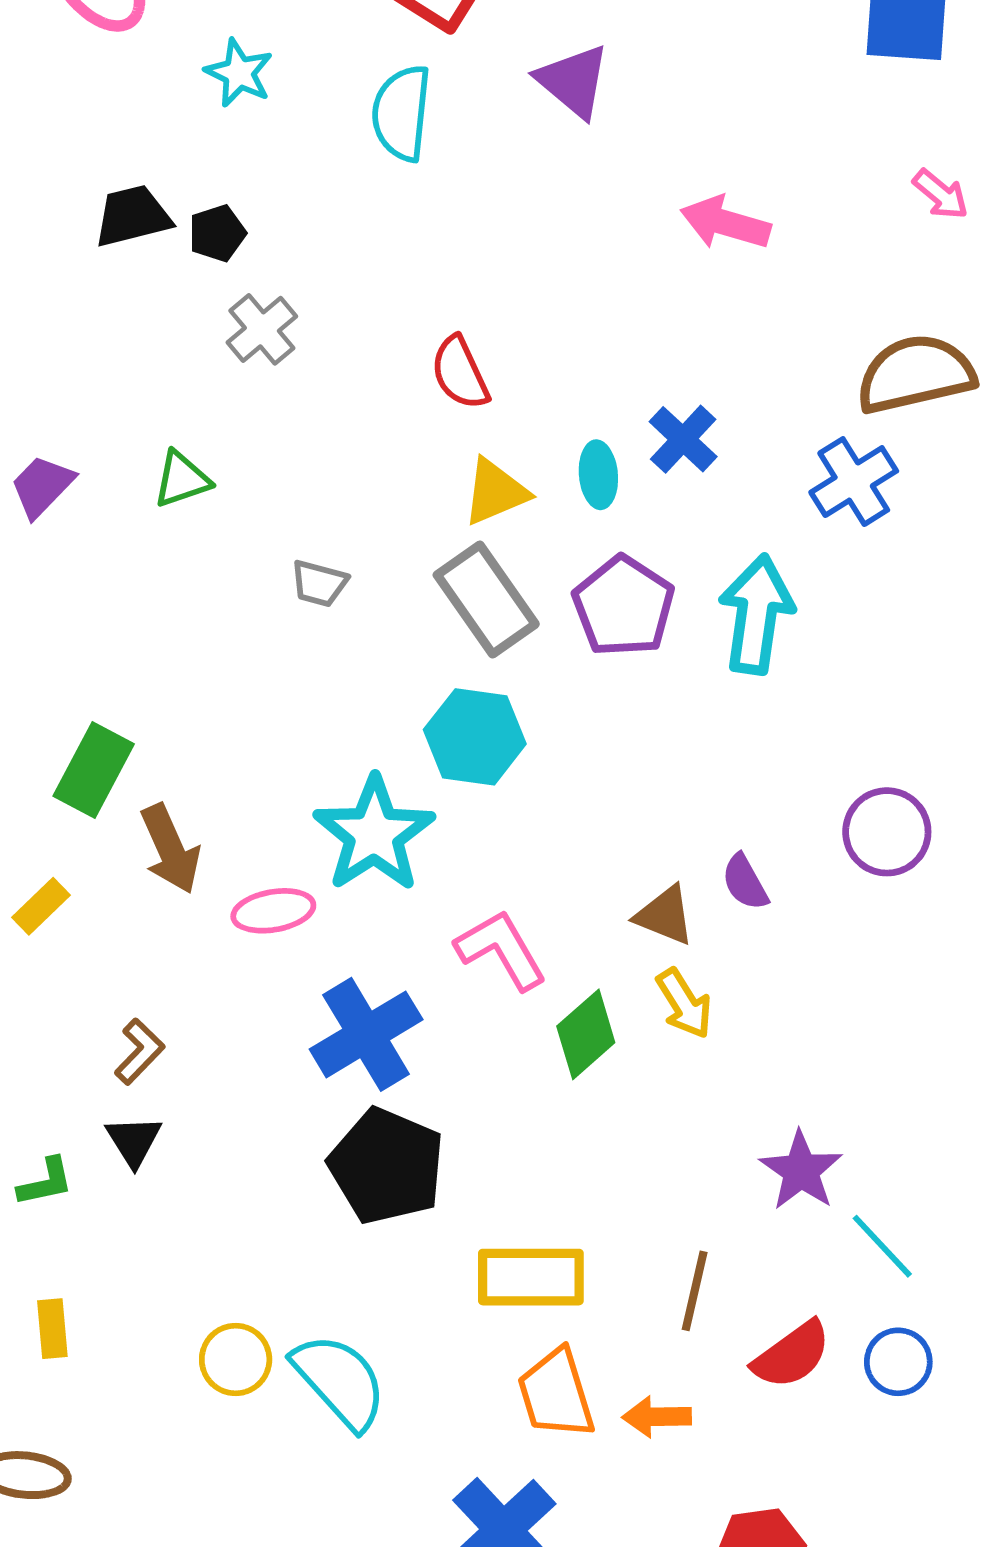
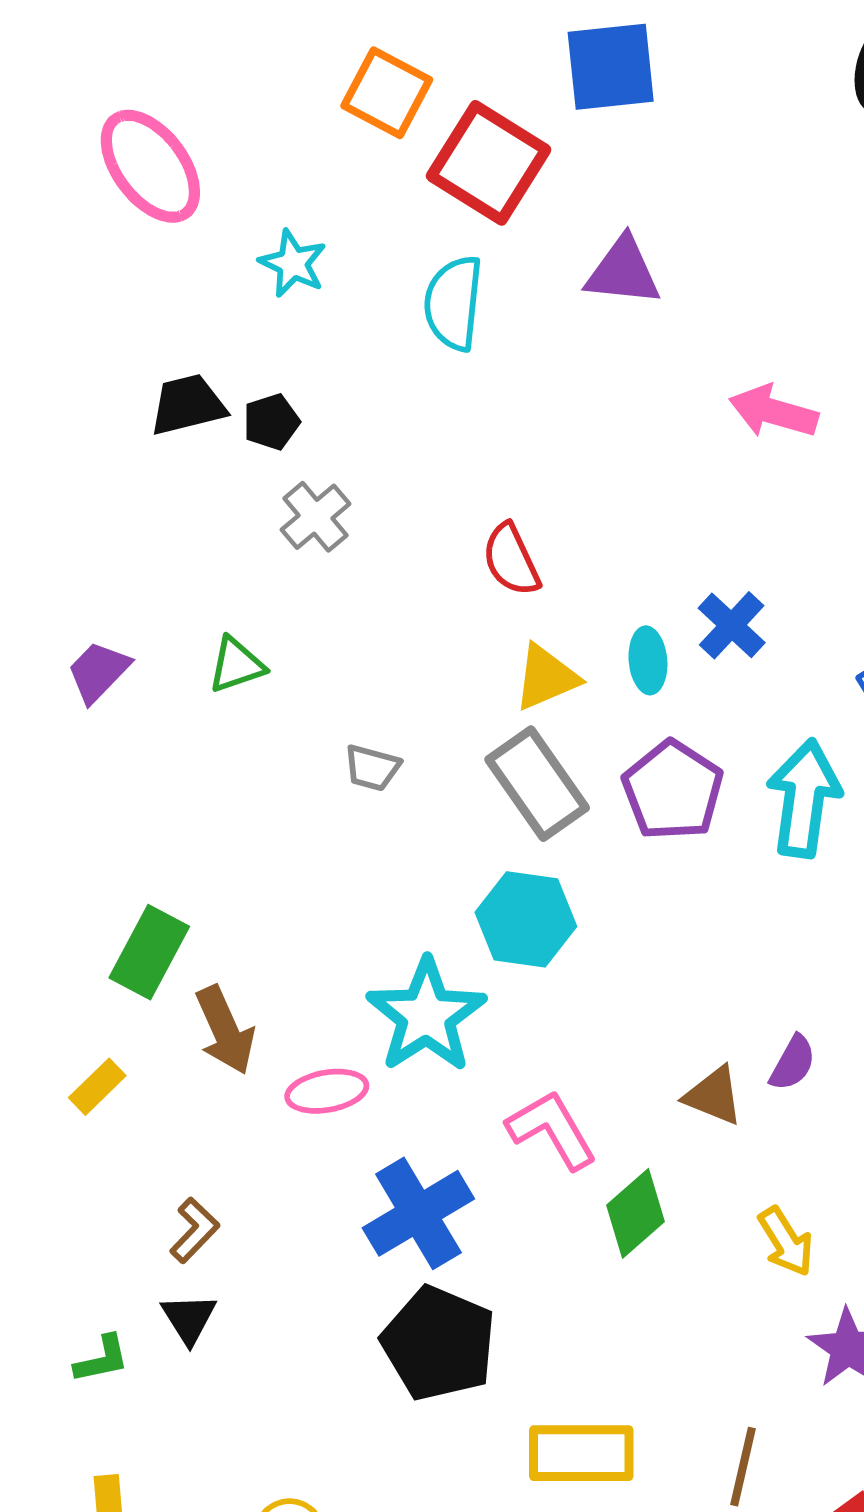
purple triangle: (573, 81) -> (623, 271), turned -34
purple semicircle: (745, 882) -> (793, 1063), turned -122
yellow arrow: (684, 1004) -> (786, 1242), moved

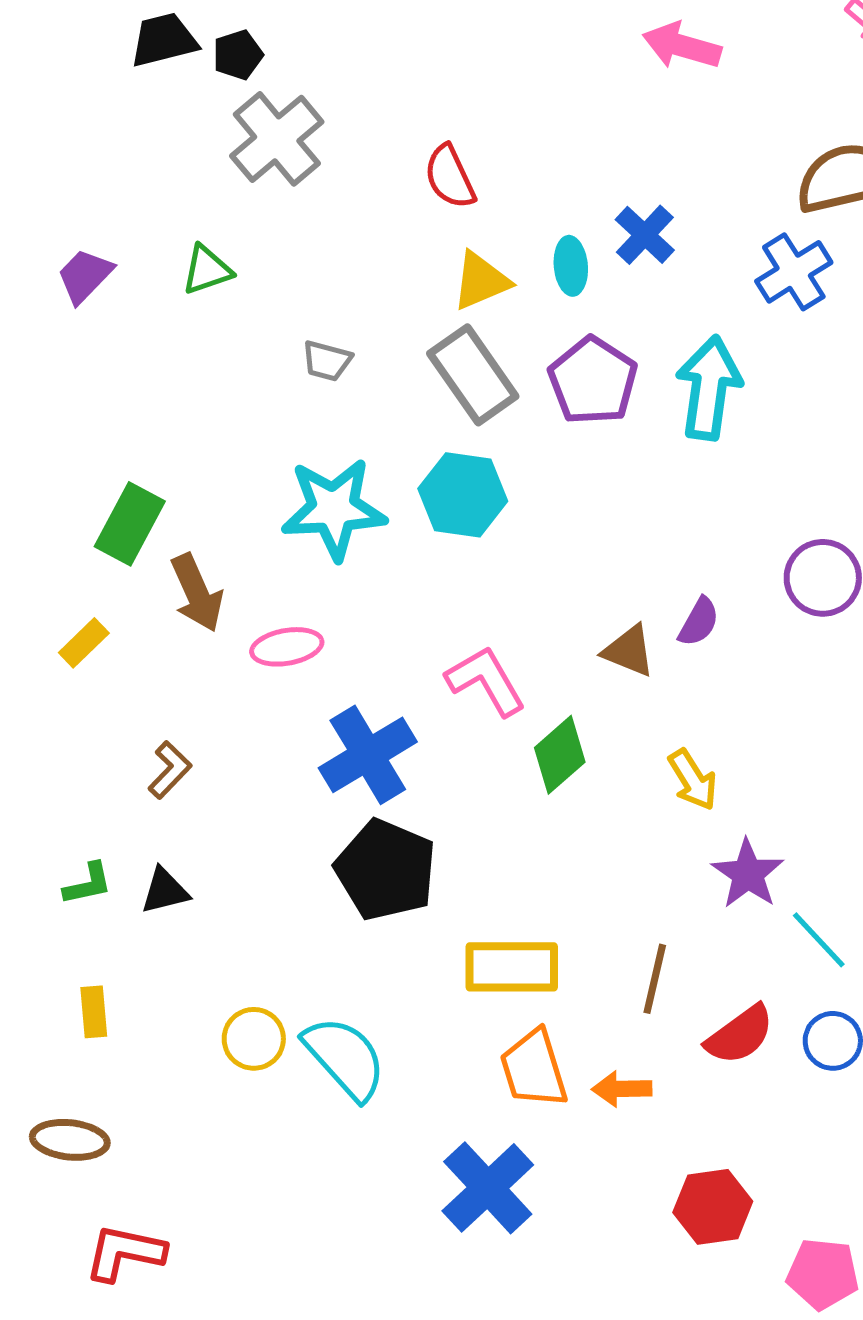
gray cross: (315, 517) -> (277, 139), size x1.5
cyan star: (426, 1015) -> (334, 509), moved, turned 30
black triangle: (189, 1319) -> (165, 891), moved, turned 48

